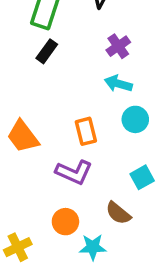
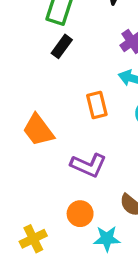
orange rectangle: (86, 131) -> (97, 105), moved

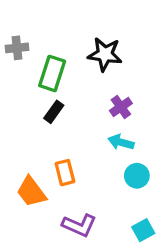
orange rectangle: (97, 105) -> (65, 173), moved

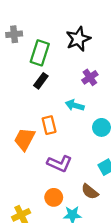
black star: (105, 54) -> (78, 39), turned -30
cyan arrow: (121, 142) -> (75, 105), moved
orange trapezoid: (31, 192) -> (25, 139), turned 65

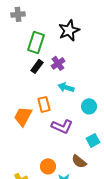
gray cross: (14, 34) -> (18, 14), moved
purple cross: (90, 77) -> (58, 63), moved
purple L-shape: (60, 164) -> (62, 126), moved

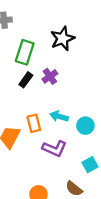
cyan arrow: (66, 87) -> (59, 116), moved

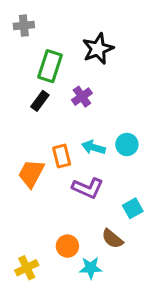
black rectangle: (26, 80) -> (40, 101), moved
cyan circle: (85, 126) -> (127, 144), moved

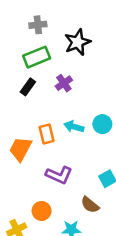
gray cross: (24, 26) -> (38, 25), moved
green rectangle: (50, 66) -> (37, 57), turned 50
purple L-shape: (88, 188) -> (59, 175), moved
orange circle: (67, 246) -> (42, 211), moved

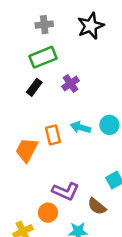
black star: (78, 42) -> (91, 26), moved
purple L-shape: (59, 175) -> (66, 191), moved

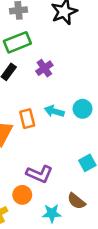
brown semicircle: (97, 206) -> (76, 201), moved

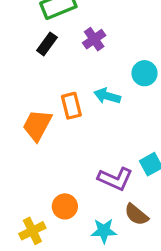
cyan circle: (83, 109) -> (145, 73), moved
purple L-shape: (39, 174) -> (115, 179), moved

